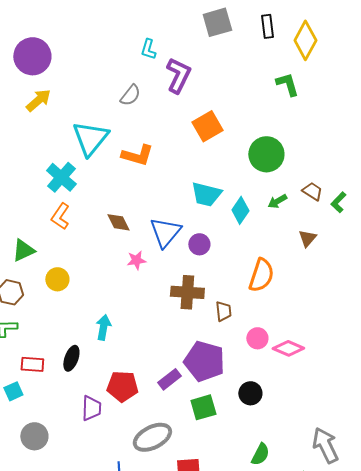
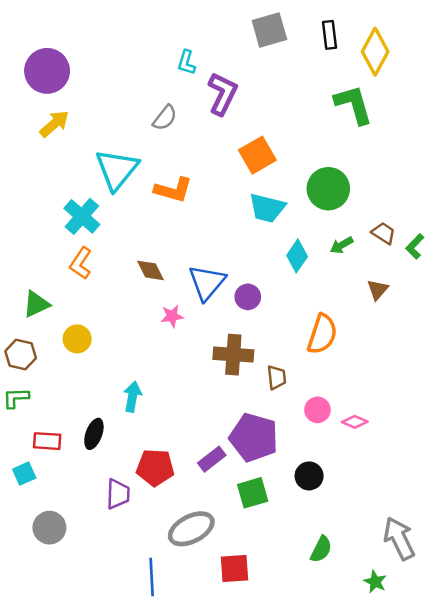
green L-shape: (287, 84) -> (354, 105), size x1.4
cyan trapezoid: (206, 194) -> (267, 208), moved
pink diamond: (288, 348) -> (355, 422), size x0.7

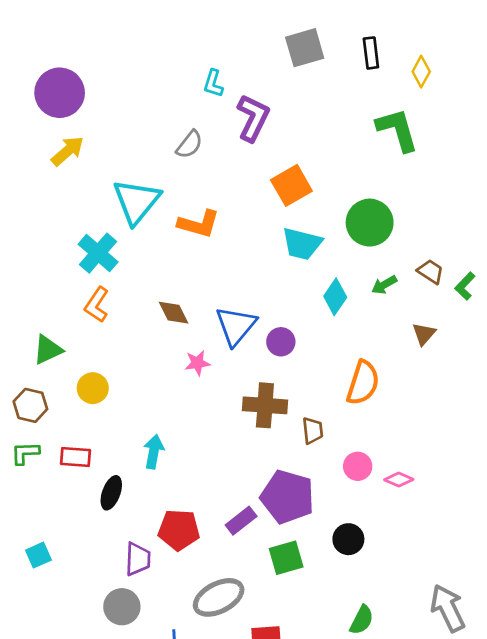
yellow diamond: (375, 52) -> (421, 72), size x0.6
red rectangle: (47, 441) -> (76, 457), moved
cyan square: (24, 474) -> (38, 555), moved
gray circle: (49, 528) -> (122, 607), moved

